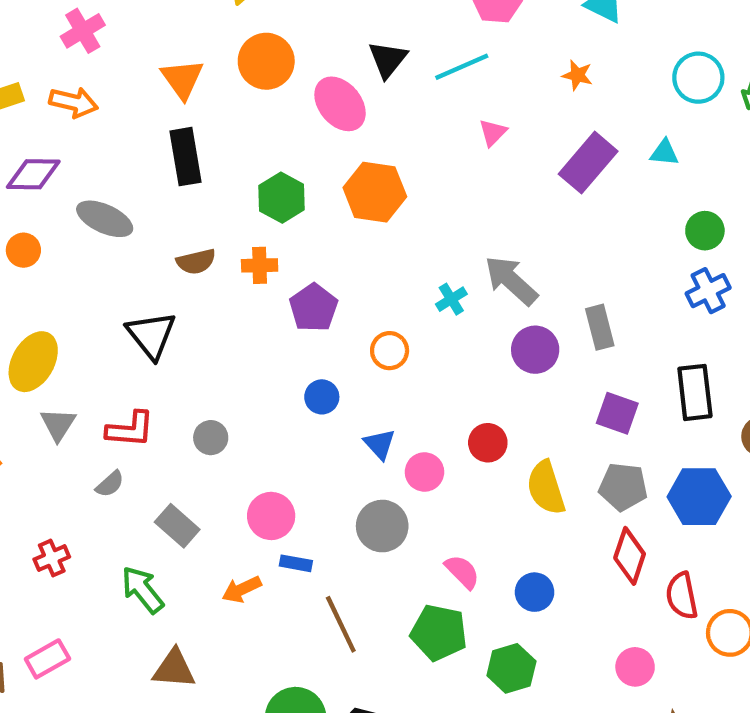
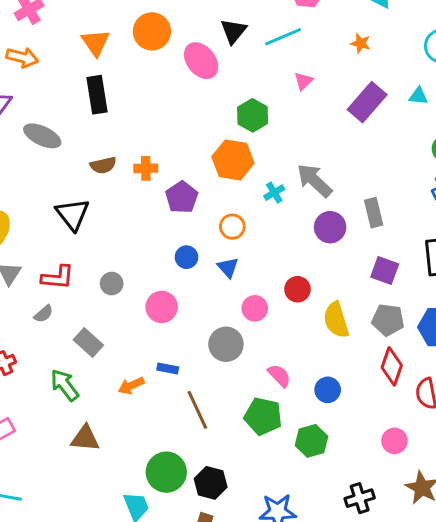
orange hexagon: (375, 192) -> (233, 160), moved
green hexagon: (282, 198) -> (253, 115), moved
blue triangle: (380, 444) -> (228, 267), moved
pink circle: (271, 516) -> (162, 307), moved

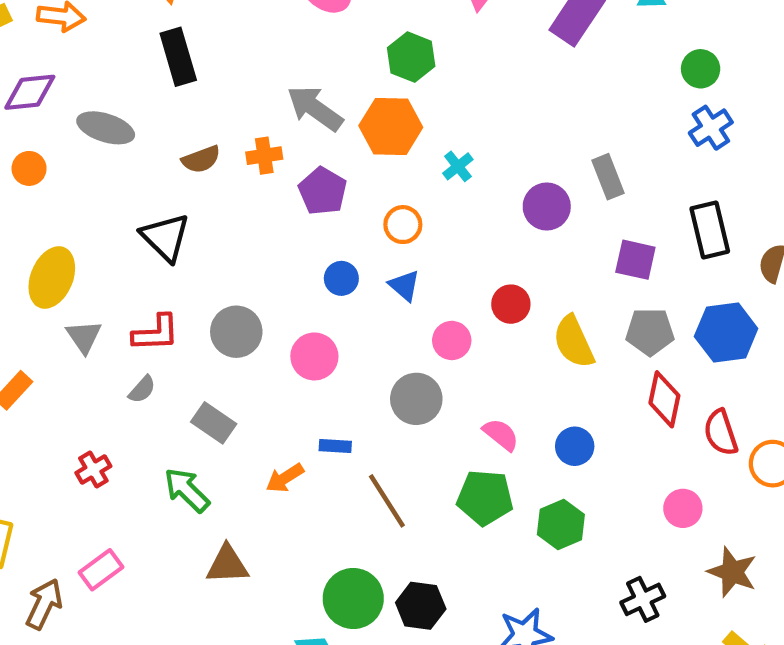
gray arrow: (314, 181) -> (315, 108), moved
gray circle: (112, 284) -> (236, 332), size x1.5

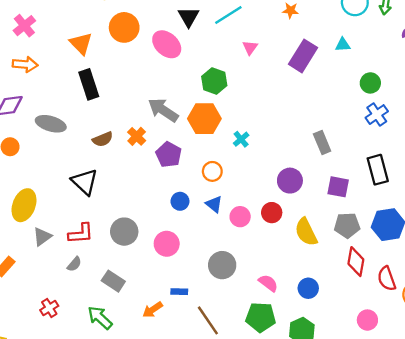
orange cross: (264, 156) -> (137, 136), turned -36
purple circle: (547, 207) -> (290, 181), moved
gray triangle: (84, 337) -> (42, 237), turned 30
pink circle: (452, 340) -> (240, 217), moved

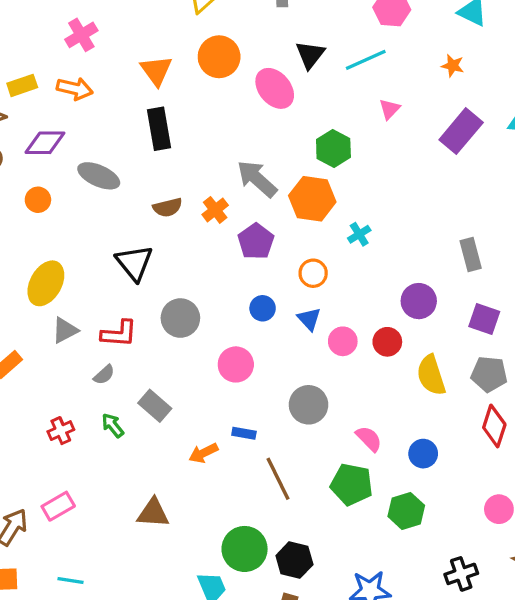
gray circle: (124, 232) -> (180, 318), moved
green arrow: (100, 318) -> (113, 425), moved, size x0.7

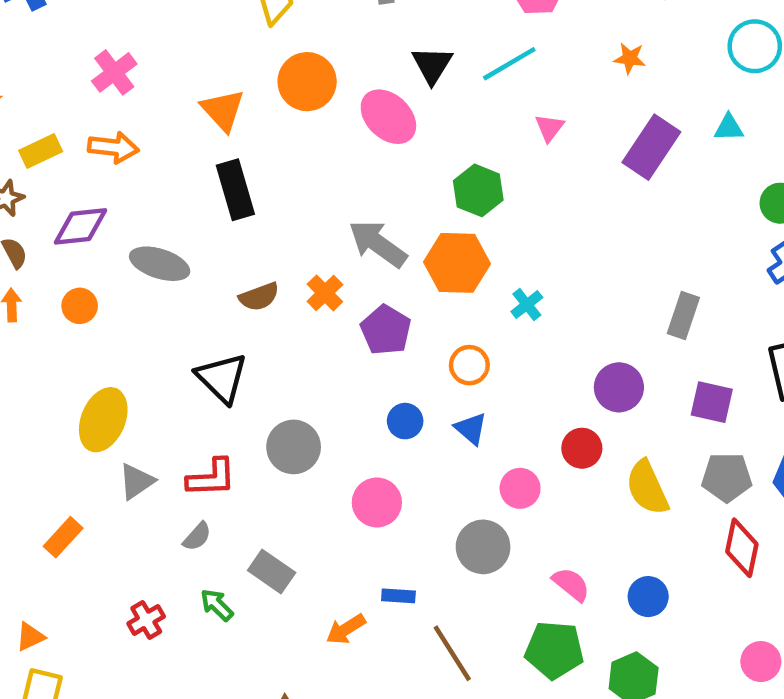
gray rectangle: (471, 255) -> (683, 316), turned 40
pink circle: (343, 341) -> (520, 488), moved

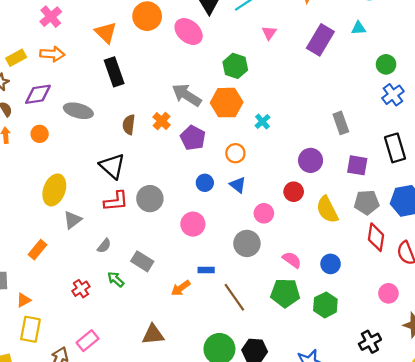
brown semicircle: (259, 297) -> (129, 125), turned 120
gray rectangle: (683, 316) -> (341, 123), turned -35
red L-shape: (211, 478) -> (116, 201), moved

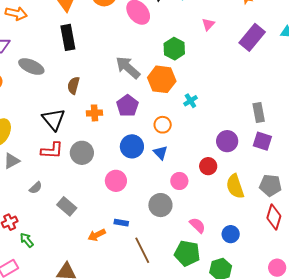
orange cross: (162, 121) -> (94, 113), moved, turned 35
purple square: (357, 165) -> (262, 141), moved
blue circle: (205, 183) -> (132, 146), size x1.5
green arrow: (116, 279) -> (27, 240), moved

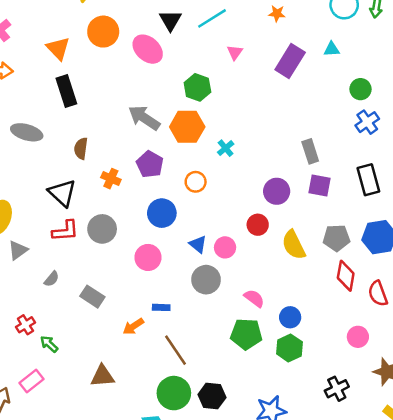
orange cross: (94, 113) -> (111, 179), turned 35
blue triangle: (160, 153) -> (198, 244), moved
blue circle: (231, 234) -> (290, 317), moved
brown line: (142, 250) -> (176, 350), moved

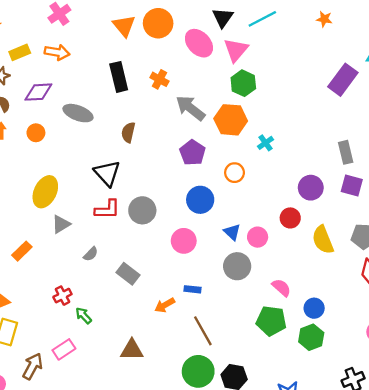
orange triangle: (58, 48) -> (124, 26), moved
pink triangle: (235, 52) -> (236, 50), moved, size x1.6
purple rectangle: (290, 61) -> (343, 80), moved
orange cross: (111, 179) -> (159, 79), moved

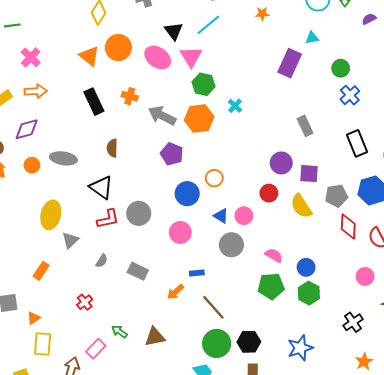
gray ellipse: (78, 113) -> (63, 158), moved
cyan cross: (265, 143) -> (235, 106), moved
orange circle: (235, 173) -> (214, 178), moved
purple square: (352, 185) -> (309, 174), moved
green arrow: (83, 316) -> (119, 332), moved

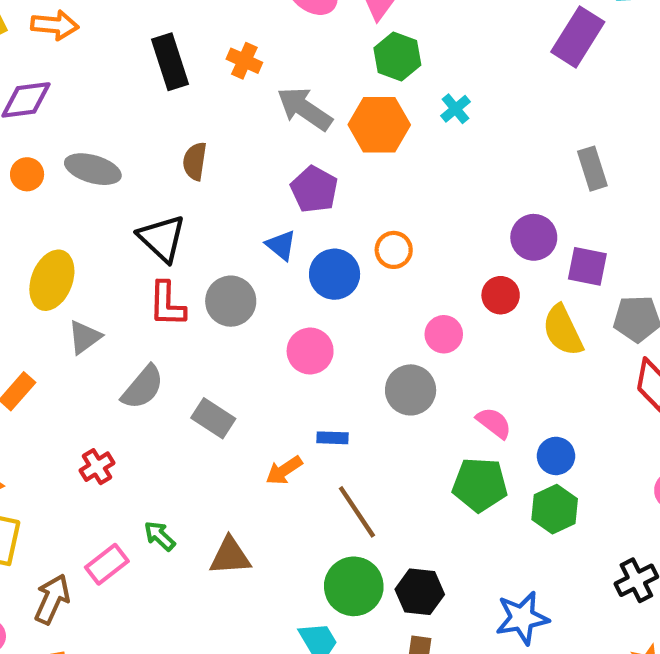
blue triangle: (221, 216) -> (281, 245), moved
red L-shape: (108, 219) -> (167, 304), turned 95
gray semicircle: (102, 261) -> (143, 387), size x1.6

